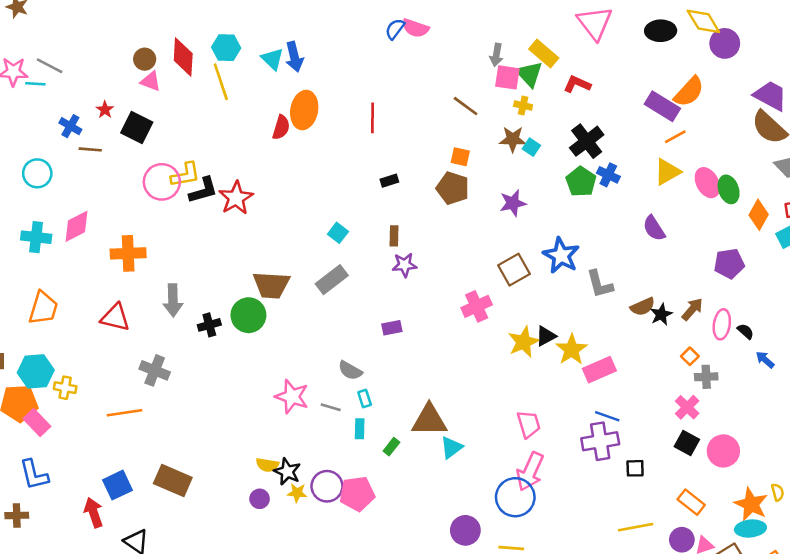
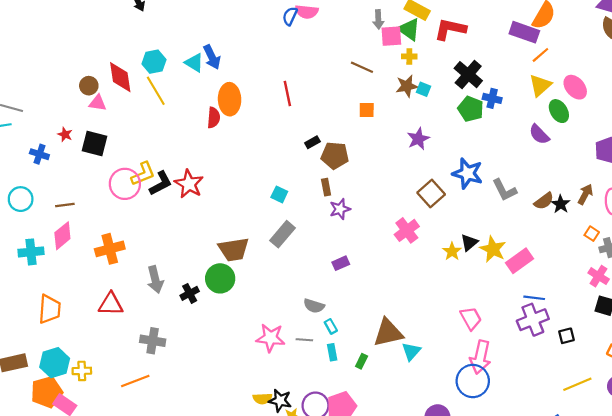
red L-shape: (577, 84) -> (450, 29), size x1.4
brown line: (90, 149) -> (65, 205), moved
brown pentagon: (453, 188) -> (335, 155), moved
green ellipse: (729, 189) -> (559, 111), moved
yellow star: (524, 342) -> (452, 251), size x0.7

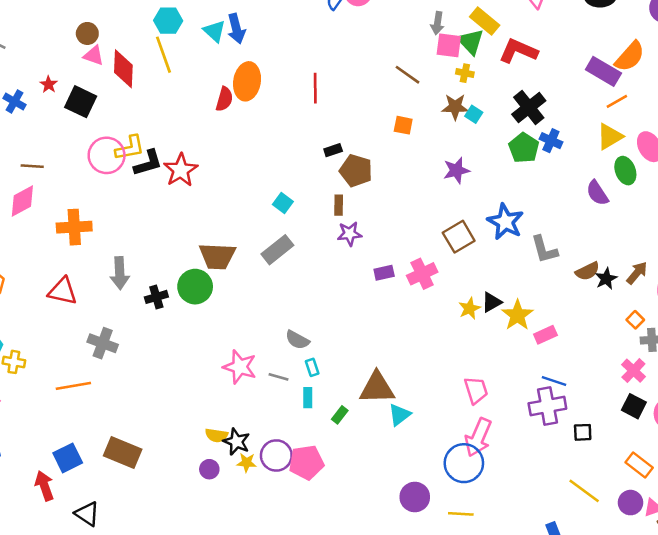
red diamond: (120, 77) -> (123, 69), moved
pink rectangle: (519, 261) -> (545, 335), size x0.7
purple rectangle: (341, 263) -> (384, 273), moved
yellow line: (577, 384) -> (584, 491), turned 48

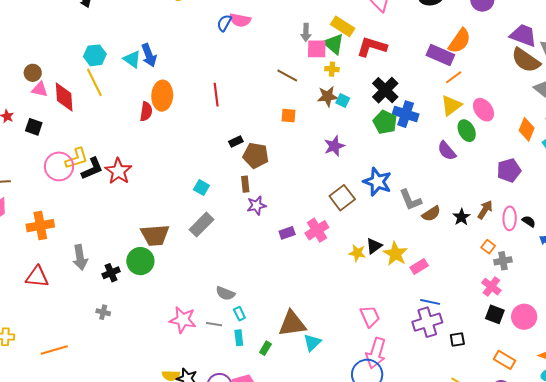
black square: (81, 102) -> (34, 127), size x0.7
blue cross: (551, 141) -> (406, 114), size x1.4
brown semicircle: (587, 271) -> (431, 214), moved
yellow star: (470, 308) -> (357, 253), turned -30
gray cross: (103, 343) -> (103, 312), moved, size x0.6

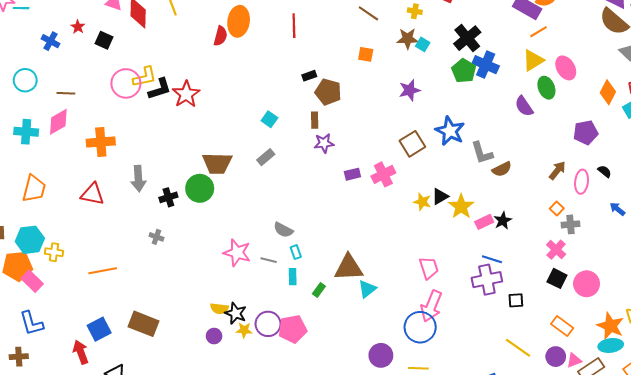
black star: (461, 217) -> (503, 221), moved
black semicircle: (529, 221) -> (605, 171), moved
gray rectangle: (201, 225) -> (266, 157), size x0.7

